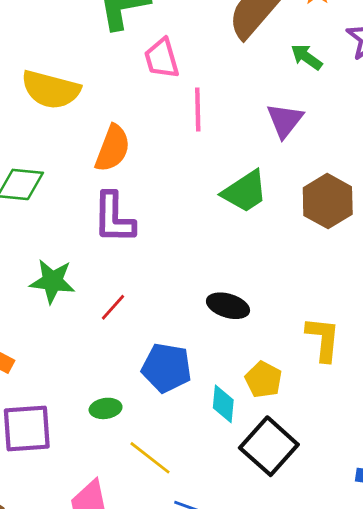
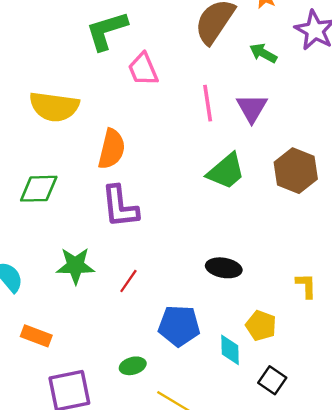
pink line: (198, 109) -> (208, 103), moved
yellow L-shape: (323, 339) -> (306, 286), size x0.7
black square: (269, 446) -> (272, 380), size x0.6

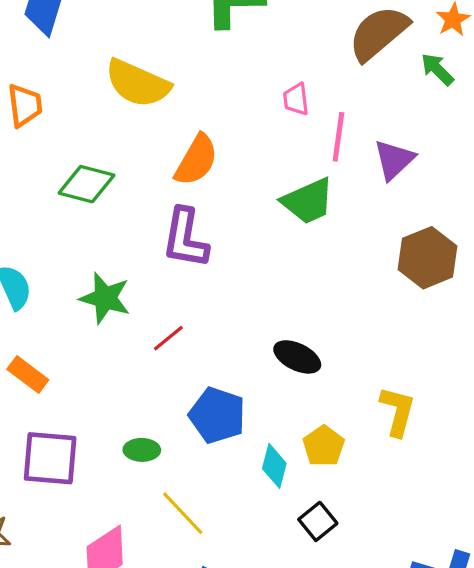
green arrow: (263, 53) -> (437, 69), moved
pink trapezoid: (143, 69) -> (296, 99), moved, size x0.7
green trapezoid: (226, 171) -> (308, 201), moved
yellow L-shape: (306, 286) -> (398, 411), size x1.4

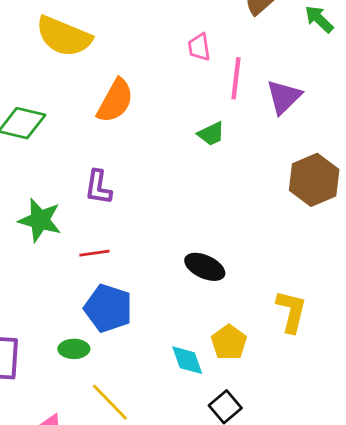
green trapezoid: (308, 201) -> (211, 134), size x0.6
purple L-shape: (185, 238) -> (98, 187), moved, size x0.7
red line: (168, 338) -> (94, 253), turned 32
blue pentagon: (217, 415) -> (108, 308), moved
cyan diamond: (274, 466) -> (187, 360), turned -33

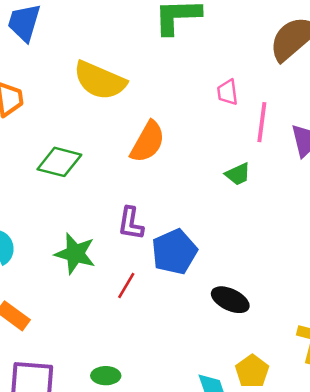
red line: (94, 253) -> (126, 285), turned -52
blue pentagon: (108, 308) -> (174, 252), moved, turned 30

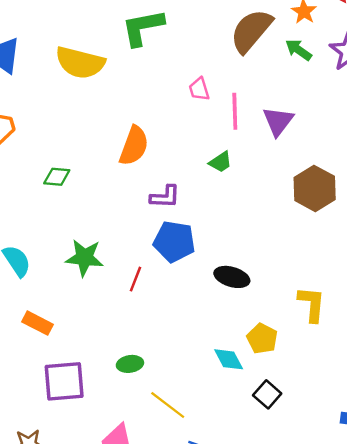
yellow semicircle: (100, 80) -> (80, 63), moved
green diamond: (59, 162) -> (57, 177), size x0.7
purple L-shape: (131, 223) -> (165, 197), moved, turned -88
blue pentagon: (174, 252) -> (174, 242), turned -30

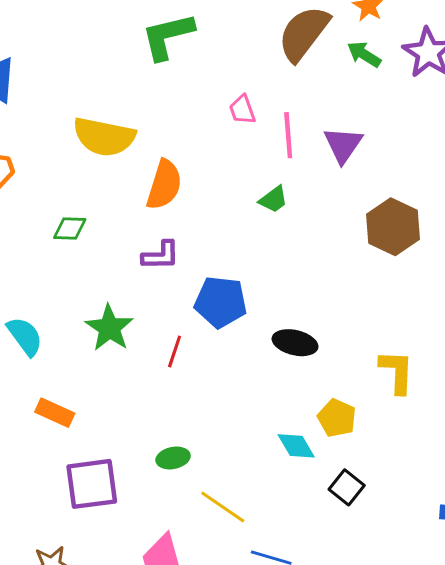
yellow semicircle: (80, 63) -> (104, 137), moved
purple L-shape: (165, 197) -> (161, 256), moved
green star: (84, 258) -> (109, 328), turned 30

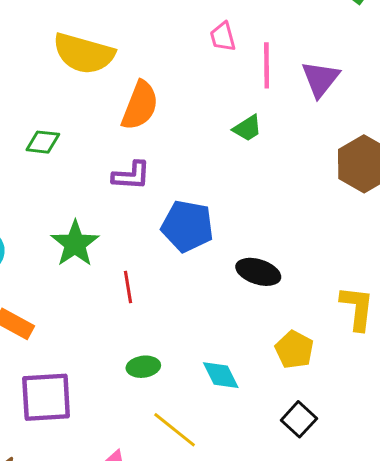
red line: (175, 351) -> (128, 287), moved, turned -32
cyan diamond: (296, 446) -> (221, 375), moved
green ellipse: (173, 458) -> (143, 367), moved

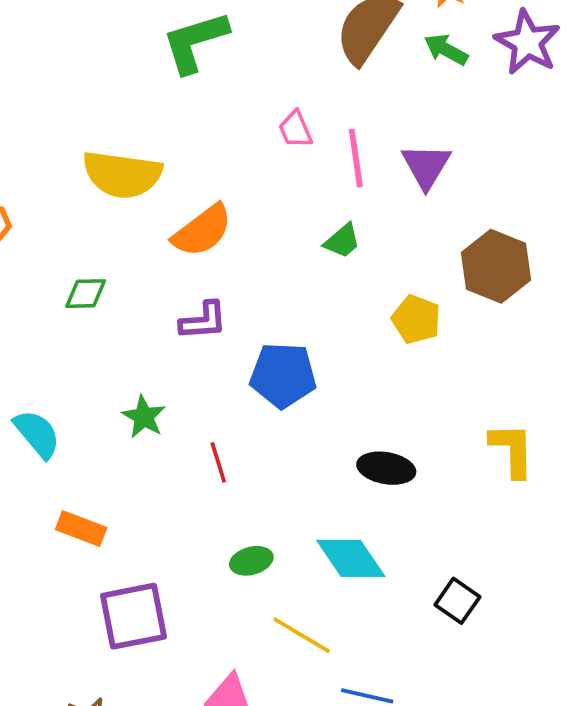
orange semicircle: (140, 106) -> (202, 231), turned 39
green star: (75, 244) -> (144, 417), size x0.7
black ellipse: (258, 272) -> (386, 468), moved
yellow pentagon: (294, 350) -> (416, 319), moved
cyan diamond: (221, 375) -> (351, 558), size x1.4

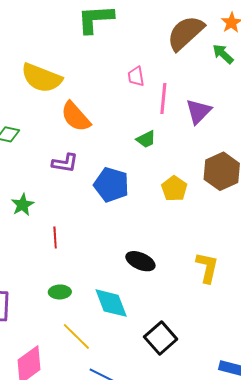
orange semicircle: (202, 231) -> (76, 117), turned 72
blue pentagon: (283, 375) -> (111, 185), moved
black square: (457, 601) -> (161, 338), size x1.4

